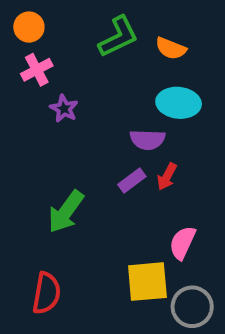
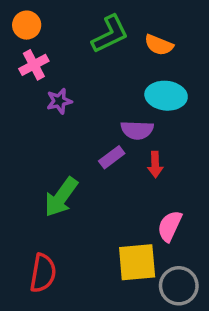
purple star: (64, 109) -> (59, 101), turned 30
red arrow: (167, 177) -> (155, 164), turned -30
purple rectangle: (132, 181) -> (112, 157), moved

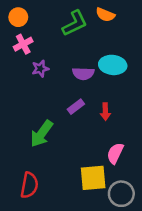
orange semicircle: (159, 45) -> (105, 15), moved
purple semicircle: (137, 130) -> (83, 74), moved

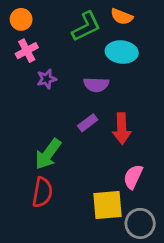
cyan ellipse: (113, 65) -> (122, 52), moved
red arrow: (105, 112) -> (122, 129), size x1.5
red semicircle: (29, 185) -> (42, 192), moved

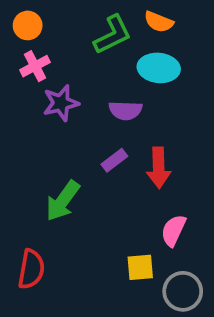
purple star: (47, 79) -> (61, 103), size x1.4
red semicircle: (42, 192) -> (31, 269), moved
yellow square: (108, 205) -> (140, 267), size x0.7

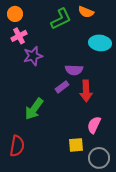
cyan ellipse: (159, 68) -> (100, 43), moved
purple semicircle: (125, 110) -> (74, 70), moved

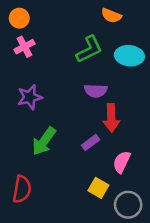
green L-shape: (61, 19) -> (89, 49), moved
purple star: (33, 56) -> (30, 97), moved
purple rectangle: (62, 87) -> (91, 143), moved
yellow square: (76, 145) -> (98, 188), turned 35

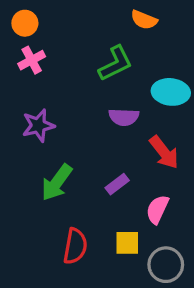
cyan ellipse: (129, 56) -> (171, 92), moved
red arrow: (111, 118) -> (164, 152), moved, turned -36
yellow square: (98, 188) -> (127, 243), turned -30
red semicircle: (22, 189) -> (75, 246), moved

